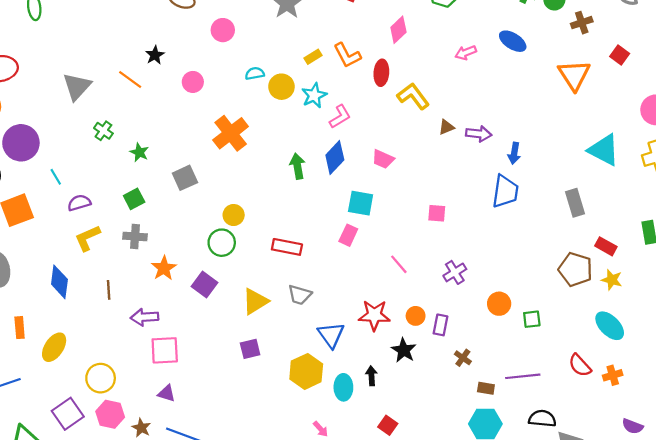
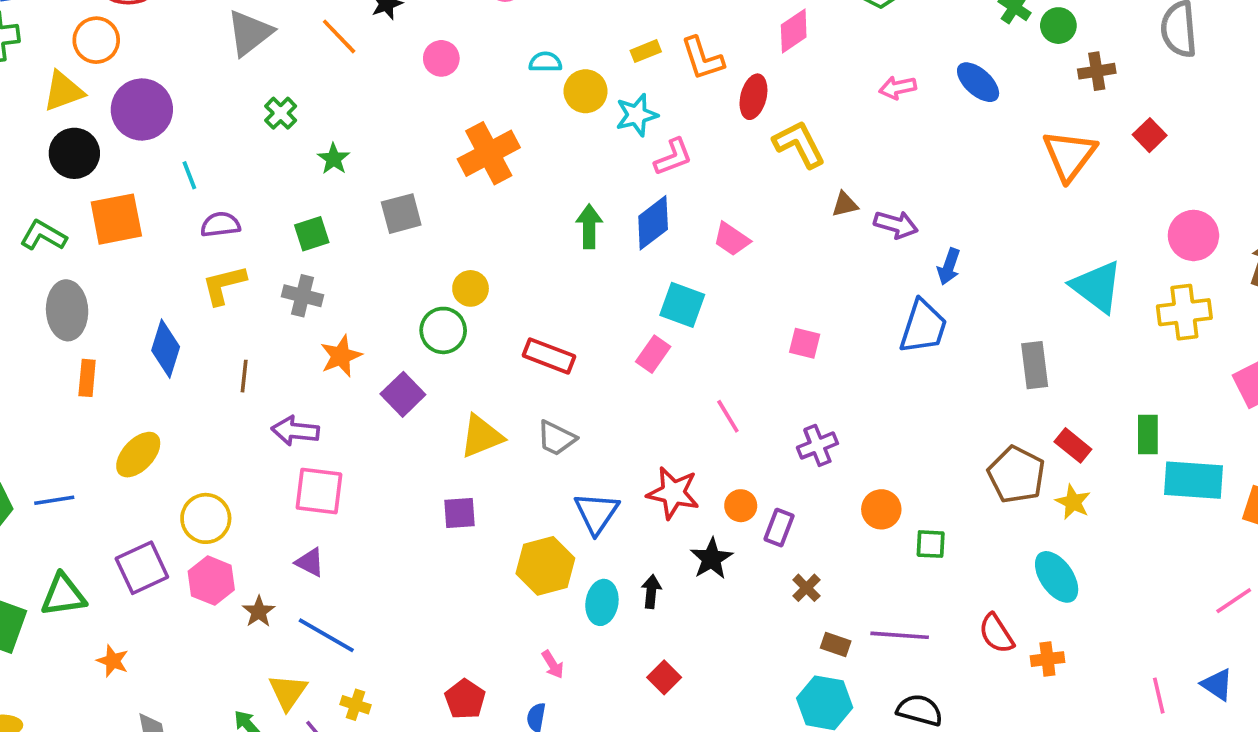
orange rectangle: (20, 328) -> (87, 378), moved

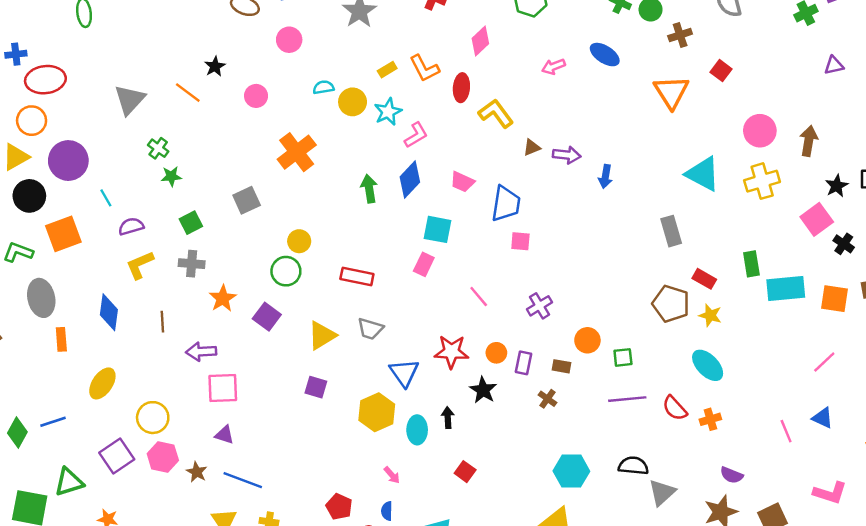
green star: (334, 159) -> (171, 176), moved, turned -30
blue trapezoid: (923, 327) -> (506, 204), moved
purple square: (460, 513) -> (316, 387), turned 30
purple line: (900, 635) -> (627, 399), moved
brown rectangle: (836, 644) -> (561, 366), moved

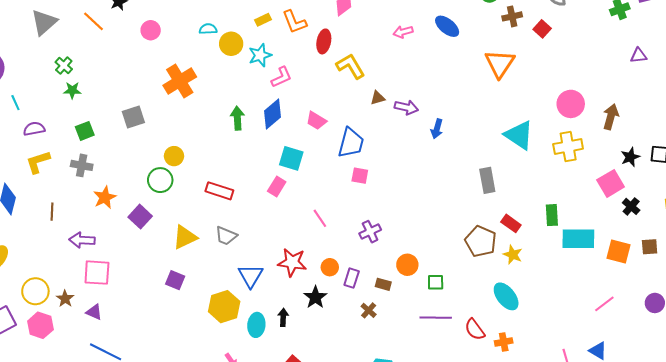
red square: (721, 71) -> (542, 29), moved
brown star: (197, 472) -> (65, 299), moved

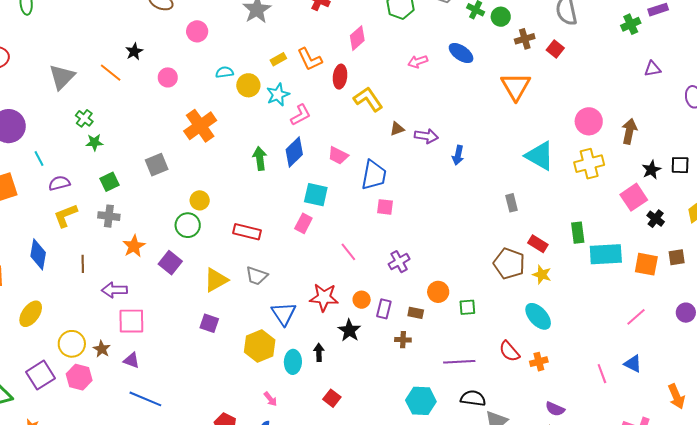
gray rectangle: (487, 180) -> (511, 203), size x0.7
brown cross: (369, 310) -> (403, 340), turned -35
purple line: (436, 318) -> (459, 362), moved

